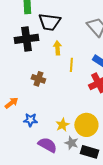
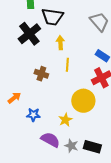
black cross: (26, 39) -> (29, 34), turned -30
yellow line: (71, 65) -> (67, 65), moved
yellow circle: (86, 125) -> (83, 101), moved
gray star: (71, 143) -> (71, 146), moved

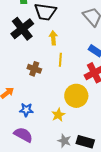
purple semicircle: (50, 140) -> (23, 135), moved

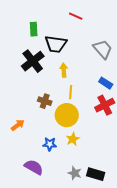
yellow circle: (76, 96) -> (67, 115), moved
blue star: (26, 110) -> (50, 144), moved
yellow star: (58, 115) -> (73, 139), moved

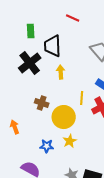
black trapezoid: (56, 44) -> (53, 46), turned 80
yellow line: (71, 92) -> (82, 98), moved
orange arrow: (18, 125) -> (15, 127), turned -72

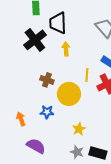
orange arrow: (15, 127) -> (21, 119), moved
yellow star: (70, 141) -> (79, 129), moved
blue star: (47, 146) -> (47, 112), moved

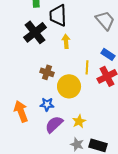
orange arrow: (21, 119) -> (21, 111), size x1.5
purple semicircle: (36, 146) -> (54, 124), moved, turned -72

